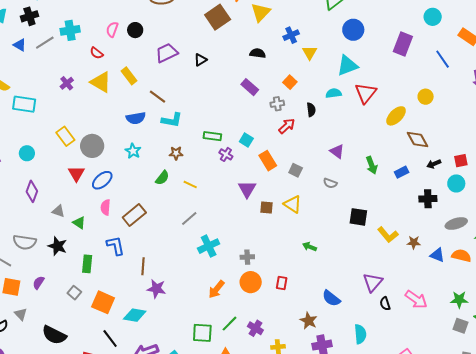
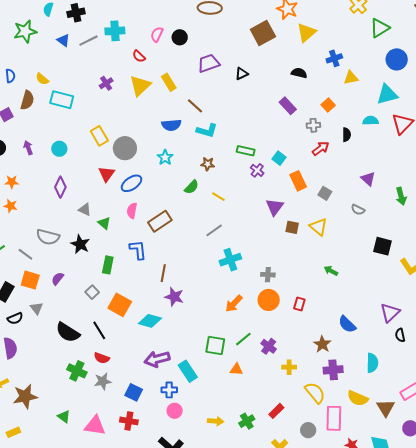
yellow triangle: (310, 53) -> (351, 78), turned 42
yellow triangle: (101, 82) -> (140, 86), turned 40
black line: (110, 338) -> (99, 330), moved

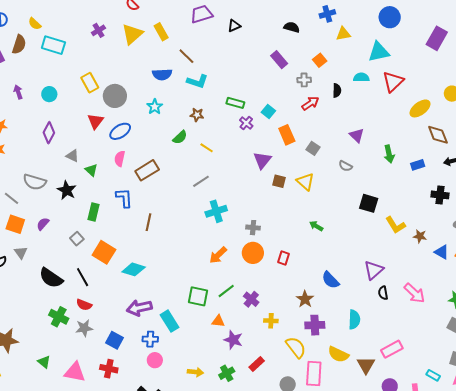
purple star: (174, 297) -> (233, 340), moved

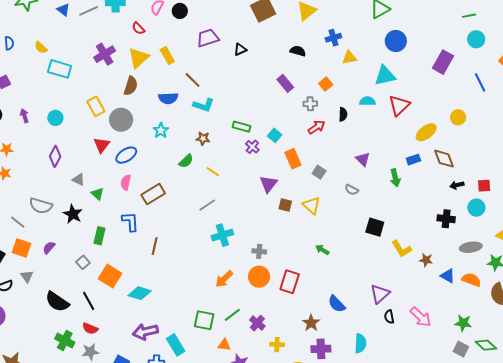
purple cross: (98, 30) -> (105, 54), size x1.5
brown semicircle: (19, 44) -> (131, 86), moved
blue rectangle: (418, 165) -> (413, 160), moved
red rectangle: (283, 258) -> (290, 282), size x1.6

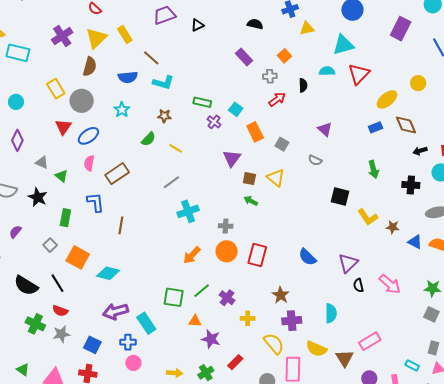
green arrow: (395, 178) -> (373, 169), moved
green arrow: (322, 250) -> (251, 201), moved
blue semicircle: (337, 304) -> (307, 257), moved

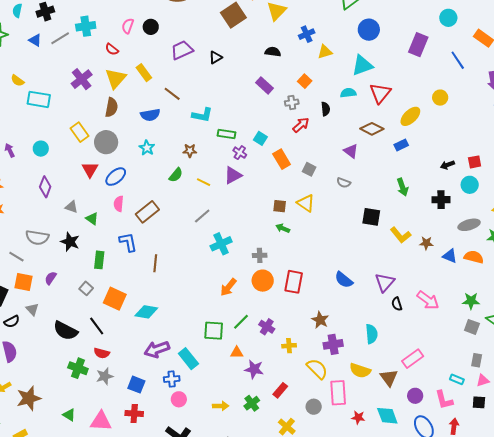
cyan L-shape: (163, 82) -> (202, 115), moved
brown diamond: (406, 125) -> (372, 129), moved, turned -35
purple triangle: (232, 158) -> (233, 175), moved, turned 30

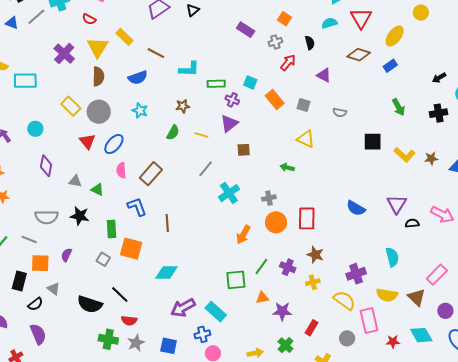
purple triangle: (351, 151) -> (324, 75), moved
brown square: (280, 206) -> (244, 150), moved
orange square: (115, 299) -> (131, 249), moved
black semicircle: (397, 304) -> (412, 223), turned 112
brown star: (320, 320) -> (315, 255), moved

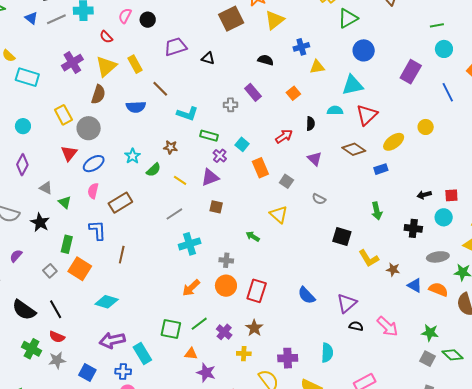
black triangle: (193, 10) -> (208, 58), turned 40
gray cross: (275, 42) -> (231, 105), moved
cyan star: (140, 111) -> (132, 156), moved

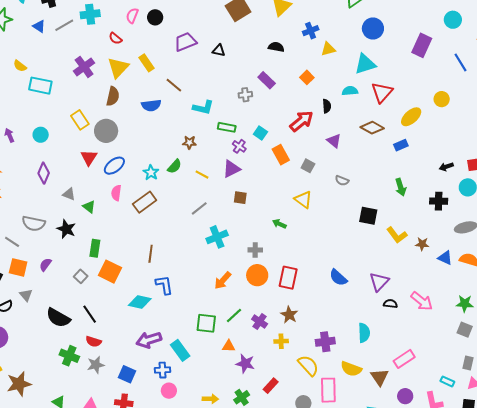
red arrow: (284, 136) -> (301, 121), size x1.4
cyan star: (132, 156) -> (151, 173), moved
blue L-shape: (97, 230) -> (164, 285), moved

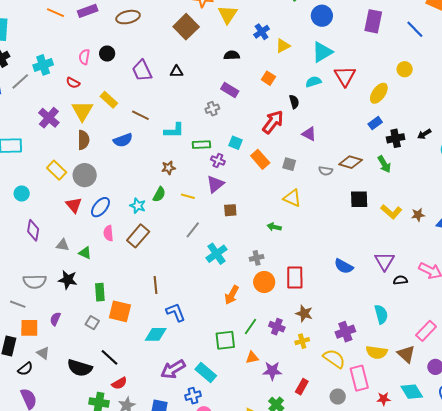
purple trapezoid: (185, 42) -> (142, 71), turned -80
brown diamond: (372, 128) -> (351, 162), moved
black cross: (439, 201) -> (396, 138), moved
red semicircle: (94, 342) -> (119, 383), turned -35

